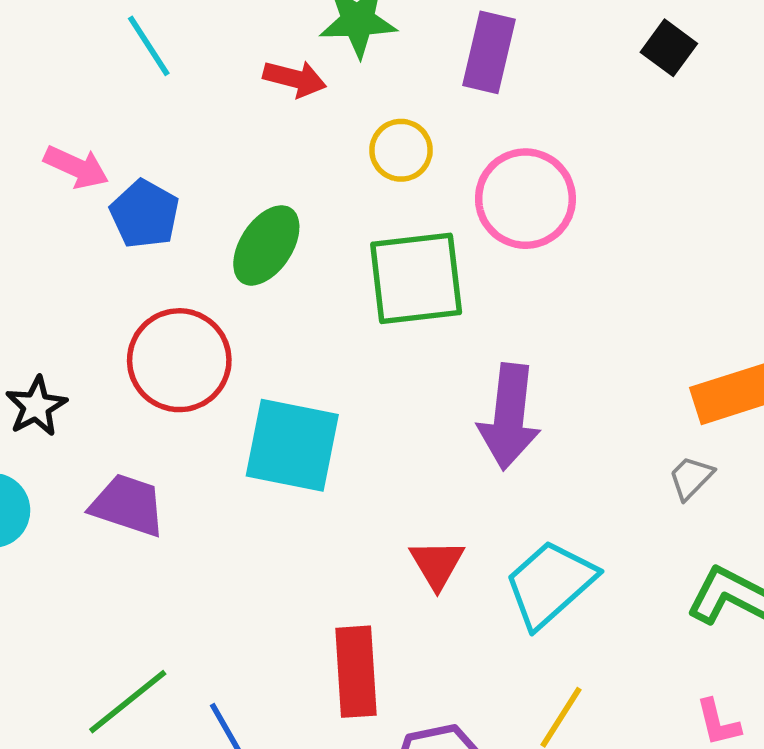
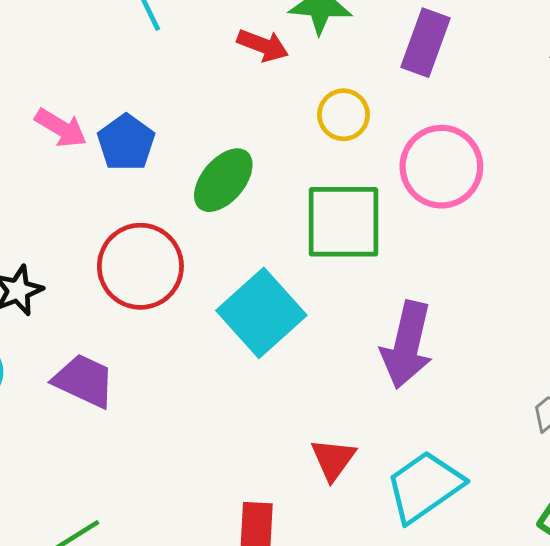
pink arrow: (76, 167) -> (61, 128), moved
cyan square: (292, 445) -> (261, 313), moved, turned 30

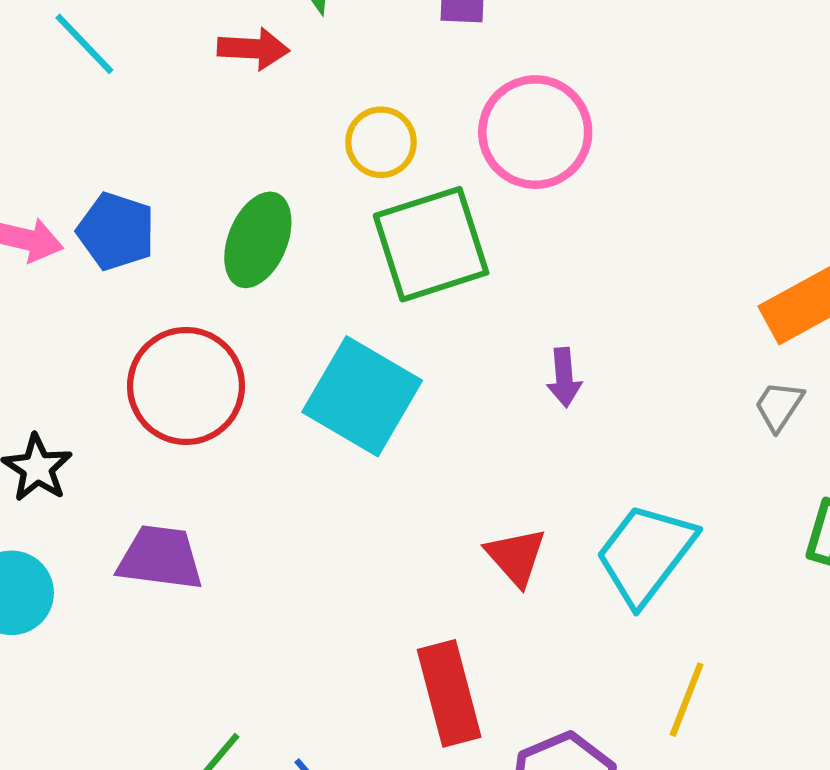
yellow circle: (343, 115) -> (381, 142), moved
purple arrow: (407, 345) -> (564, 377), size x0.5

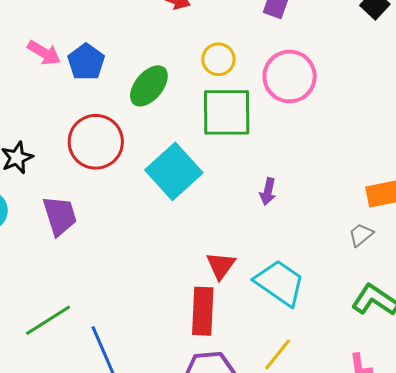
cyan trapezoid: (646, 554) -> (280, 283), turned 70
purple trapezoid: (160, 558) -> (60, 216), turned 48
red rectangle: (449, 693) -> (203, 311), moved

